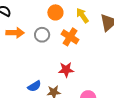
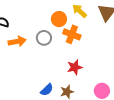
orange circle: (55, 12) -> (59, 19), moved

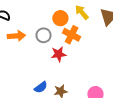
red star: (75, 67) -> (59, 54), moved

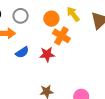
gray circle: (43, 35) -> (21, 16), moved
blue semicircle: (41, 87) -> (22, 52), moved

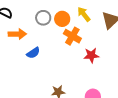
gray circle: (21, 16) -> (43, 18), moved
red star: (47, 54) -> (91, 55), moved

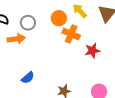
gray circle: (43, 18) -> (28, 23), moved
blue semicircle: (33, 53) -> (28, 78), moved

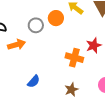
gray circle: (28, 23) -> (36, 25), moved
orange cross: (71, 34) -> (74, 58), moved

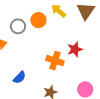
blue semicircle: (34, 81) -> (20, 77), moved

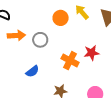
gray circle: (18, 26) -> (40, 40), moved

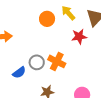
gray circle: (40, 40) -> (37, 62), moved
red star: (92, 53) -> (79, 37), moved

